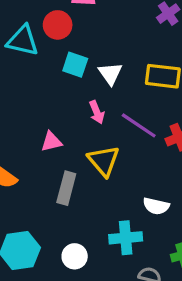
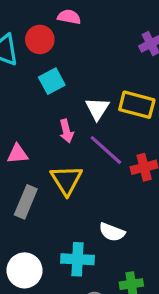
cyan square: (75, 65) -> (52, 81), turned 35
white triangle: (110, 73) -> (97, 109), moved
white circle: (75, 256) -> (24, 270), size x1.4

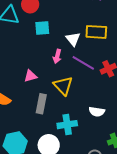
cyan square: (52, 81) -> (42, 28), turned 35
pink arrow: (66, 131) -> (57, 56), turned 40
cyan cross: (78, 259) -> (67, 125), moved

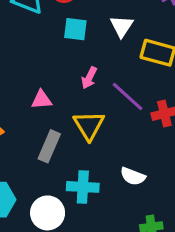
white triangle: (73, 39) -> (122, 26), moved

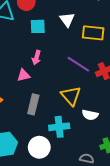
pink arrow: (89, 78) -> (36, 58), moved
yellow triangle: (89, 125) -> (71, 96), moved

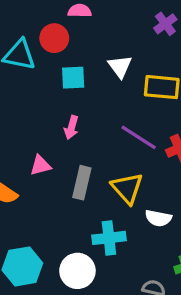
pink triangle: (24, 75) -> (40, 165), moved
gray rectangle: (33, 104) -> (82, 183), moved

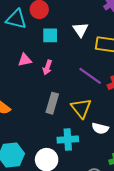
pink triangle: (40, 165) -> (25, 60), moved

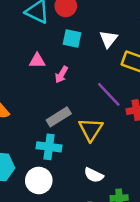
gray rectangle: (52, 103) -> (59, 117), turned 30
white semicircle: (100, 128) -> (94, 175), moved
cyan cross: (68, 140) -> (49, 147), moved

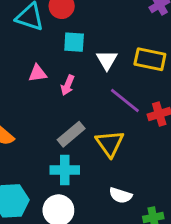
white triangle: (108, 39) -> (107, 60), moved

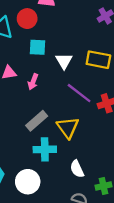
cyan cross: (65, 170) -> (45, 149), moved
white semicircle: (121, 195) -> (77, 169), turned 48

